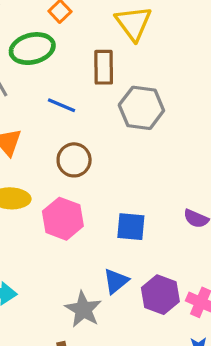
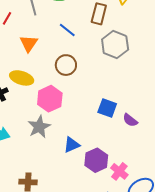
blue square: (131, 227) -> (107, 108), moved
gray star: (83, 309) -> (39, 127), moved

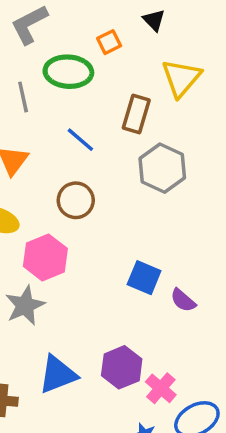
blue triangle: (72, 145) -> (58, 375), moved, size x1.4

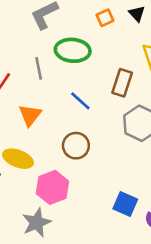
orange square: (109, 42) -> (105, 18), moved

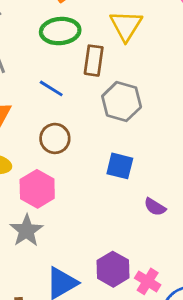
green ellipse: (73, 50) -> (60, 31), moved
blue square: (125, 204) -> (120, 166), moved

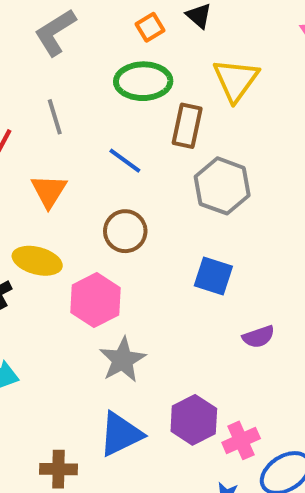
purple semicircle: (155, 207) -> (259, 337), turned -55
gray star: (26, 231) -> (123, 360), moved
pink cross: (148, 281) -> (241, 440), turned 30

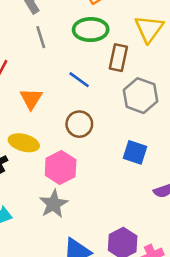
gray line: (55, 117) -> (41, 37), moved
gray star: (123, 360) -> (54, 204), moved

